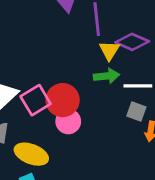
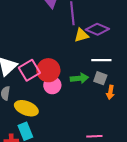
yellow triangle: (109, 50) -> (81, 35), turned 42
green arrow: (107, 76) -> (79, 78), moved

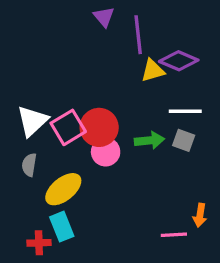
orange arrow: (110, 92) -> (200, 215), moved
yellow ellipse: (26, 108) -> (63, 189), turned -60

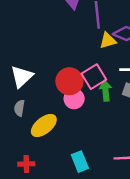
pink square: (68, 127) -> (94, 77), moved
green arrow: (149, 140) -> (106, 91), turned -90
cyan rectangle: (62, 227) -> (80, 162), moved

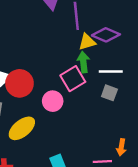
red circle: (69, 81) -> (19, 83), moved
green arrow: (106, 91) -> (83, 62), moved

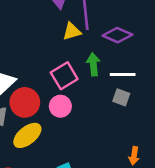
yellow triangle: (87, 42) -> (72, 31), moved
pink square: (73, 79) -> (64, 76), moved
red circle: (19, 83) -> (25, 102), moved

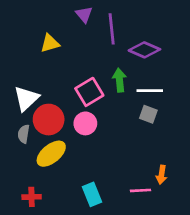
yellow triangle: (72, 31) -> (50, 43), moved

